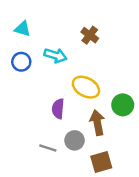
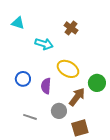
blue circle: (21, 62) -> (23, 79), moved
brown arrow: (97, 123) -> (77, 97), turned 48
gray line: (48, 148) -> (30, 117), moved

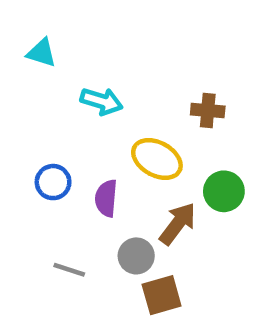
brown cross: (71, 28) -> (208, 111), moved, turned -32
brown square: (80, 128) -> (162, 295), moved

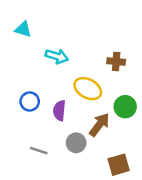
brown square: (162, 295) -> (119, 165), moved

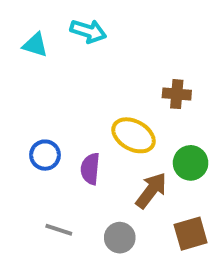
cyan arrow: (57, 56) -> (88, 31), moved
gray circle: (76, 143) -> (120, 238), moved
brown square: (119, 165) -> (191, 234), moved

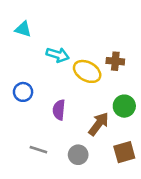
cyan arrow: (88, 31) -> (58, 55), moved
yellow ellipse: (134, 135) -> (87, 71), moved
blue circle: (45, 155) -> (23, 92), moved

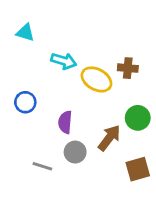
gray circle: (78, 155) -> (75, 152), moved

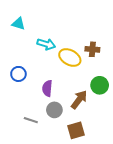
brown square: (138, 169) -> (76, 130), moved

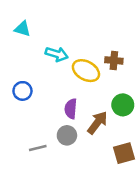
purple semicircle: (47, 88) -> (71, 109), moved
gray line: (31, 120) -> (38, 148), turned -32
brown square: (76, 130) -> (124, 153), moved

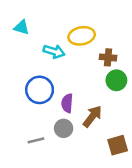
yellow ellipse: (86, 71) -> (82, 36), moved, turned -40
blue circle: (22, 91) -> (40, 90), moved, size x1.5
green circle: (123, 105) -> (116, 80), moved

